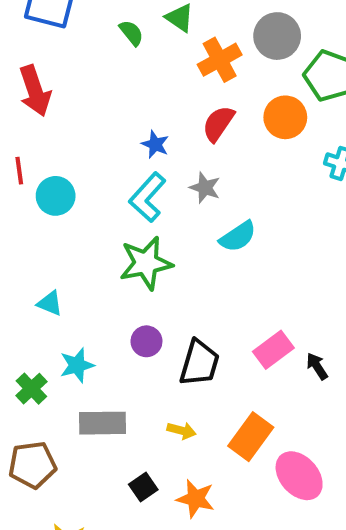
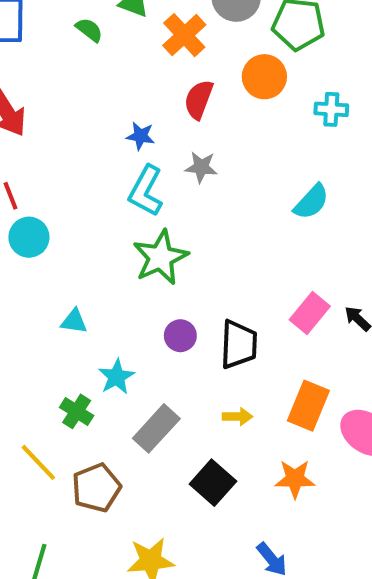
cyan circle: (56, 196) -> (29, 237), moved
cyan semicircle: (238, 237) -> (311, 202), moved
gray rectangle: (103, 423) -> (156, 428), turned -33
black square: (143, 487) -> (213, 483), size x1.5
orange star: (196, 499) -> (295, 479), moved

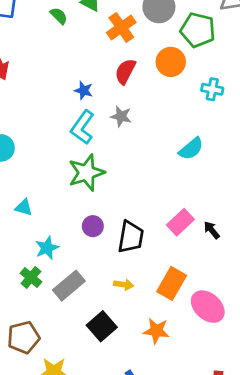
green cross: (77, 411) -> (31, 277), moved
brown pentagon: (96, 488) -> (23, 337), moved

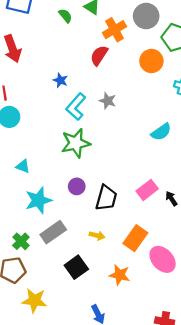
red semicircle: (125, 71) -> (99, 55), moved
blue star: (84, 90) -> (60, 80), moved
cyan star: (47, 248) -> (38, 200), size x1.4
green cross: (31, 277) -> (21, 241), moved

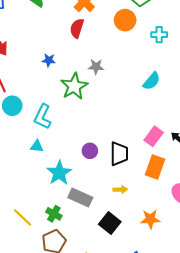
cyan L-shape: (76, 107) -> (43, 117), moved
green star: (76, 143) -> (74, 86), moved
gray rectangle: (53, 232) -> (80, 198), turned 75
orange rectangle: (135, 238) -> (155, 167), moved

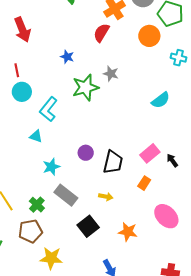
orange rectangle: (155, 167) -> (144, 183), size x0.6
cyan star: (59, 173) -> (51, 167), size x0.7

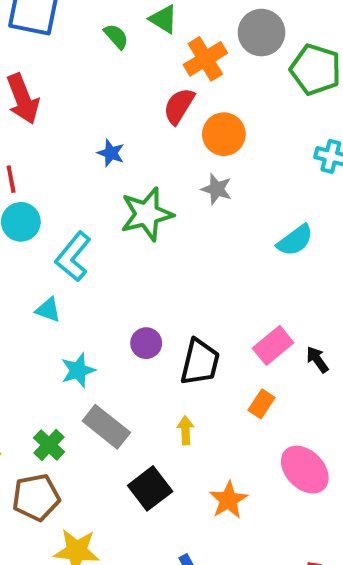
orange circle: (149, 36) -> (224, 134), moved
gray star: (111, 74) -> (217, 189), moved
yellow arrow: (106, 197) -> (185, 430), turned -104
orange star: (128, 232) -> (228, 500), turned 30

